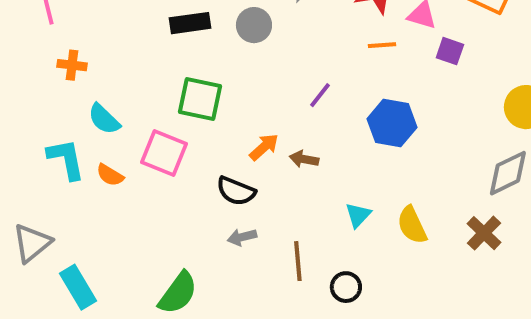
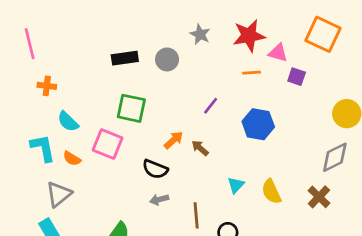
brown arrow: (304, 159) -> (200, 148), turned 30
gray triangle: (32, 243) -> (59, 194), moved

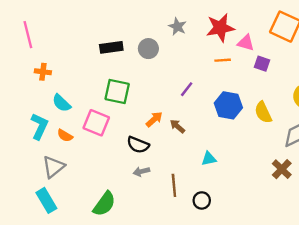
cyan L-shape: (43, 148) -> (39, 126), turned 36
cyan triangle: (236, 185) -> (209, 159), turned 35
yellow semicircle: (271, 192) -> (263, 112), moved

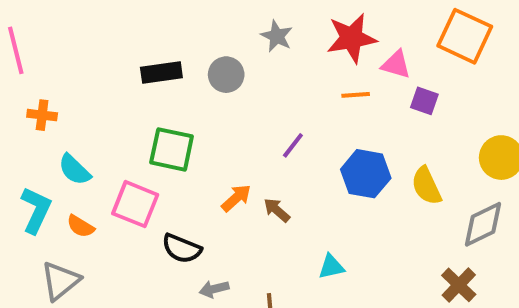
black semicircle: (138, 145) -> (182, 249), moved

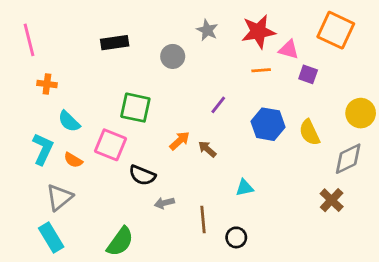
black rectangle: (161, 73) -> (115, 43), moved

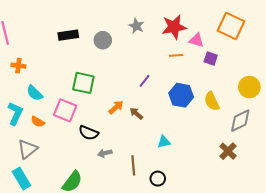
gray circle: (173, 56) -> (103, 40), moved

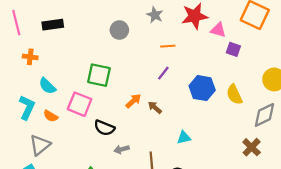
black rectangle: (68, 35) -> (53, 25), moved
orange line: (176, 55) -> (168, 46), moved

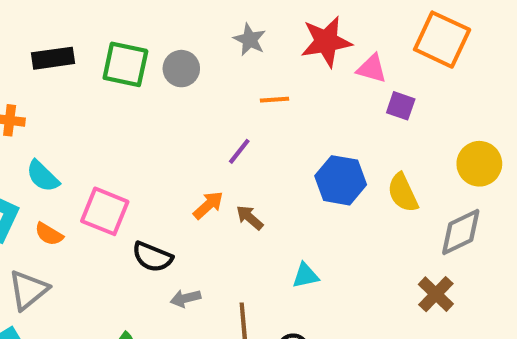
purple line: (163, 73) -> (239, 151), moved
green square: (99, 75) -> (125, 64), moved

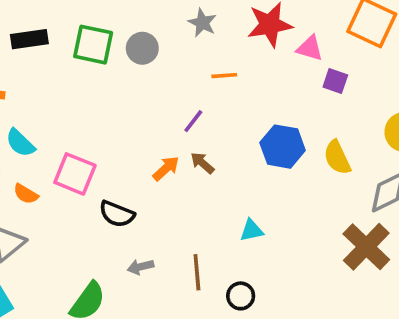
brown arrow: (250, 218) -> (202, 163), moved
brown cross: (436, 294) -> (366, 247), size x1.5
gray arrow: (185, 298) -> (140, 267), moved

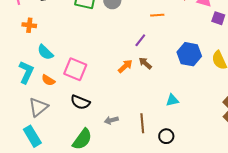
black semicircle: (117, 214) -> (80, 102), moved

